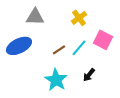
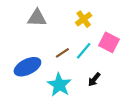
blue ellipse: (19, 46) -> (27, 67), moved

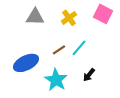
yellow cross: (84, 19) -> (69, 18), moved
pink square: (109, 42) -> (103, 14), moved

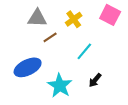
brown line: (59, 50) -> (50, 37), moved

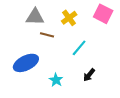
brown line: (50, 37) -> (47, 35), turned 48
cyan star: (60, 86) -> (56, 80), size x0.6

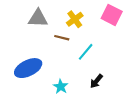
brown line: (47, 35) -> (62, 38), moved

